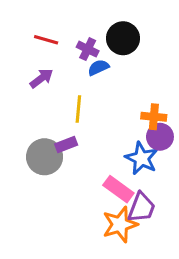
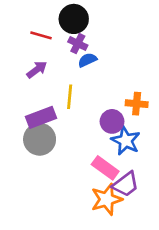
black circle: (123, 38) -> (74, 19), moved
purple circle: (160, 137) -> (112, 121), moved
purple rectangle: (66, 144) -> (41, 117), moved, size x1.5
purple trapezoid: (141, 208) -> (126, 184), turned 32

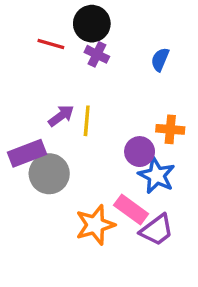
blue semicircle: (87, 60) -> (160, 59), moved, turned -42
purple arrow: (37, 70) -> (61, 116), moved
purple rectangle: (41, 117) -> (27, 153), moved
orange star: (107, 199) -> (95, 225), moved

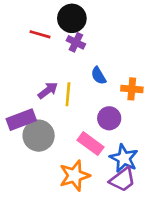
blue semicircle: (160, 59) -> (99, 76), moved, turned -54
orange cross: (170, 129) -> (132, 89), moved
blue star: (157, 175) -> (124, 158), moved
pink rectangle: (131, 210) -> (91, 144), moved

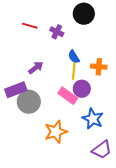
black circle: (72, 18) -> (84, 14), moved
yellow line: (68, 94) -> (74, 71), moved
pink rectangle: (91, 144) -> (68, 96), moved
purple trapezoid: (123, 180) -> (102, 150), moved

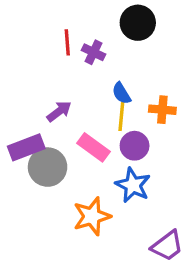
red line: (30, 26) -> (67, 42), moved, turned 70
pink rectangle: (68, 96) -> (93, 147), moved
blue star: (93, 119) -> (133, 185), moved

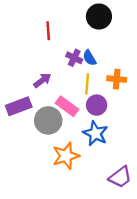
purple cross: (93, 52) -> (74, 58), moved
blue semicircle: (121, 93) -> (89, 58), moved
gray circle: (48, 167) -> (48, 120), moved

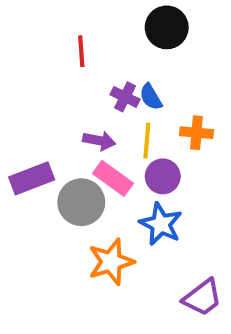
purple arrow: (42, 80) -> (99, 141), moved, turned 48

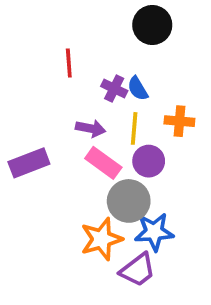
red line: (81, 51) -> (69, 63), moved
gray circle: (81, 202) -> (129, 201), moved
blue star: (161, 224) -> (154, 232), moved, turned -30
purple trapezoid: (202, 298) -> (138, 270), moved

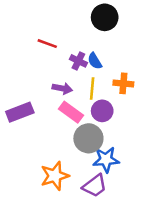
red line: (69, 63) -> (47, 44), turned -66
orange star: (101, 239) -> (55, 176), moved

